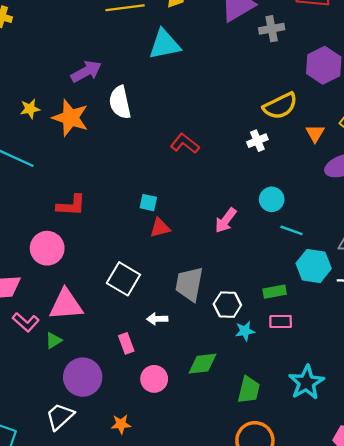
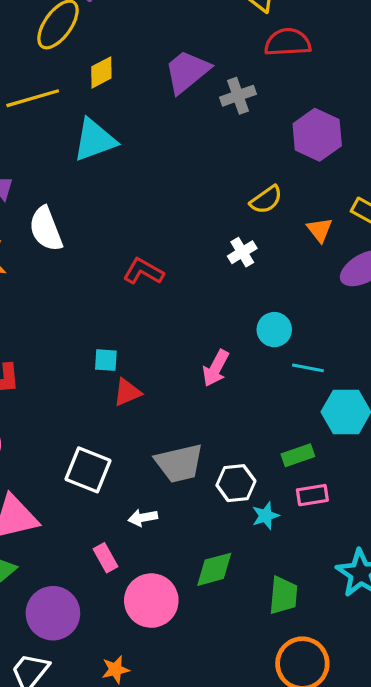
yellow semicircle: (280, 106) -> (266, 200), size x0.7
gray trapezoid: (189, 284) -> (179, 463), turned -105
pink circle: (154, 379) -> (151, 601), size x1.4

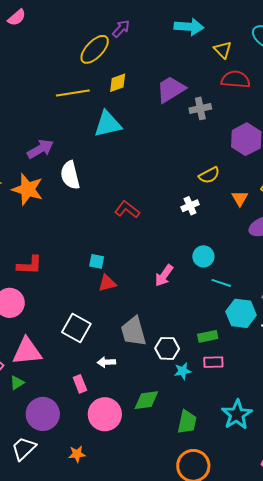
gray trapezoid: (179, 463) -> (134, 331), turned 80

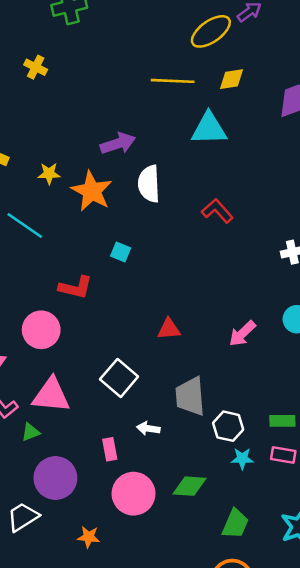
red L-shape: (127, 210) -> (217, 211), moved
cyan square: (97, 261) -> (121, 252), moved

